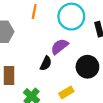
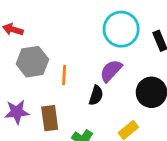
orange line: (34, 12) -> (64, 75), moved

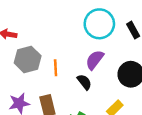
black semicircle: (96, 95) -> (84, 82), turned -49

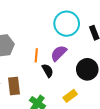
orange line: (56, 68) -> (36, 55), moved

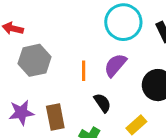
black semicircle: (48, 71) -> (102, 103), moved

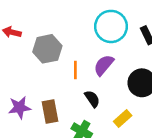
gray hexagon: (34, 60) -> (47, 49), moved

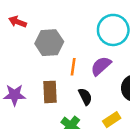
brown rectangle: (50, 112) -> (50, 92), moved

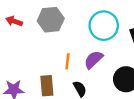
gray hexagon: (49, 43) -> (51, 20), moved

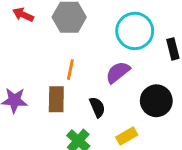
orange line: (67, 61) -> (70, 70), moved

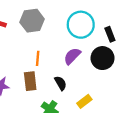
black circle: (156, 101) -> (103, 58), moved

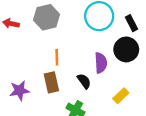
purple semicircle: (72, 56) -> (101, 63), moved, turned 138
yellow rectangle: (84, 101) -> (121, 96), moved

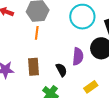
orange line: (57, 57) -> (37, 33), moved

